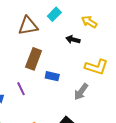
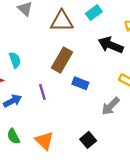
black arrow: (73, 40) -> (111, 45), size x1.5

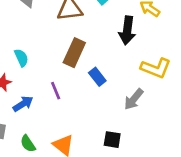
black arrow: (111, 45) -> (127, 30), turned -100
blue rectangle: (80, 83) -> (97, 77), turned 35
black square: (88, 140) -> (112, 140), turned -35

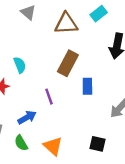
blue rectangle: (97, 77) -> (87, 86), turned 35
blue arrow: (23, 104) -> (27, 117), moved

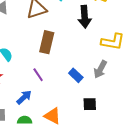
blue rectangle: (87, 86) -> (76, 75), moved, turned -32
green semicircle: (21, 143) -> (25, 120), turned 136

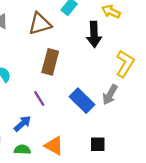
yellow L-shape: (113, 42) -> (125, 64), turned -70
blue rectangle: (76, 75) -> (82, 101), size x1.5
black square: (90, 104) -> (98, 144), moved

